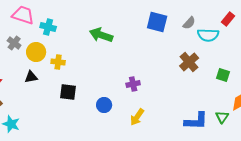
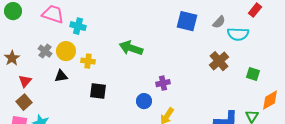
red rectangle: (228, 19) -> (255, 10), moved
green arrow: (101, 35) -> (131, 48), moved
gray cross: (14, 43) -> (45, 51), moved
blue circle: (104, 105) -> (144, 101), moved

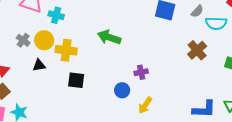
yellow cross: (88, 61) -> (66, 50), size x1.5

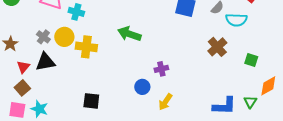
black triangle: (39, 65) -> (45, 62), moved, size x1.5
black square: (76, 80) -> (91, 101), moved

